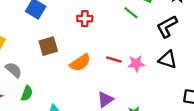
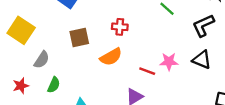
red cross: (85, 19) -> (120, 27), moved
red line: (114, 59) -> (147, 71), moved
gray semicircle: (14, 70) -> (42, 60), turned 78

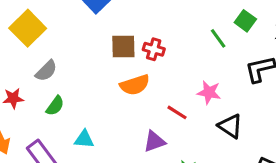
brown square: (79, 37) -> (123, 46), moved
black triangle: (202, 60) -> (230, 126), moved
pink star: (169, 62) -> (209, 92), moved

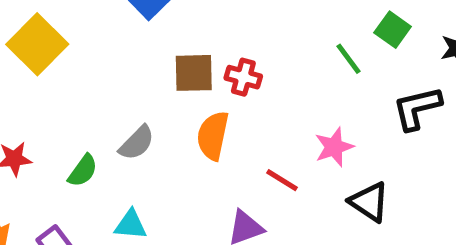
gray semicircle: (46, 71) -> (137, 143), moved
orange semicircle: (135, 85) -> (213, 136), turned 120
pink star: (209, 92) -> (334, 147), turned -30

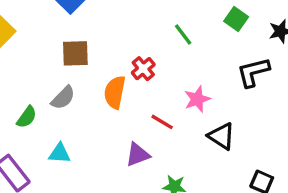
green line: (349, 59) -> (183, 34), moved
brown square: (194, 73) -> (75, 53), moved
red cross: (243, 77) -> (143, 69), moved, turned 35

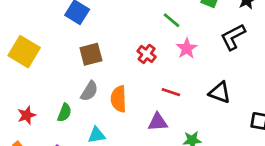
orange semicircle: (115, 92) -> (119, 99), moved
pink star: (197, 99) -> (187, 48), moved
purple triangle: (138, 155) -> (158, 122), turned 30

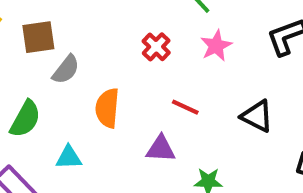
brown square: (91, 54) -> (38, 37), moved
gray semicircle: (89, 91) -> (66, 70), moved
green semicircle: (64, 113) -> (25, 119), size x1.4

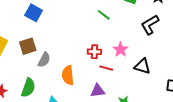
pink star: (216, 46) -> (120, 50), moved
red cross: (156, 47) -> (94, 52), moved, turned -32

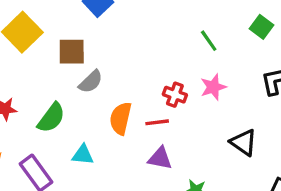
pink star: (120, 50) -> (213, 87), moved
red line: (106, 68) -> (157, 122), moved, turned -40

